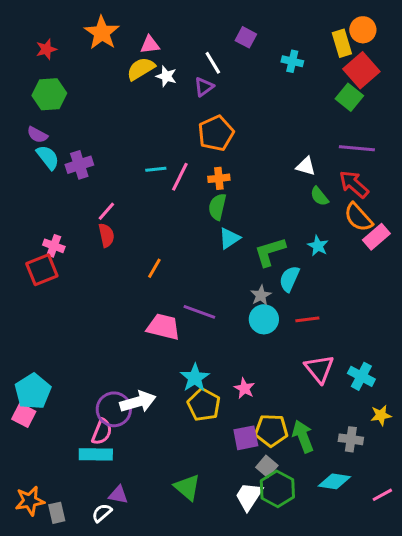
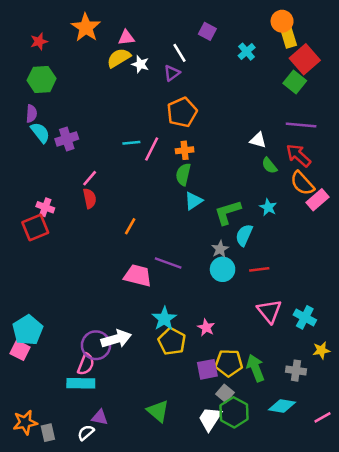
orange circle: (363, 30) -> (282, 21), moved
cyan cross: (292, 61) -> (247, 52), turned 36
purple semicircle: (37, 135) -> (31, 114), turned -114

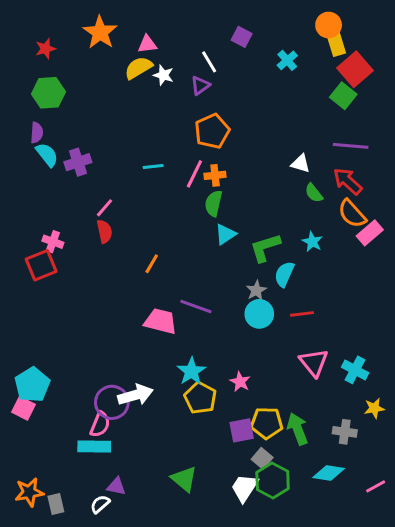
pink line: (152, 149) -> (194, 174), moved

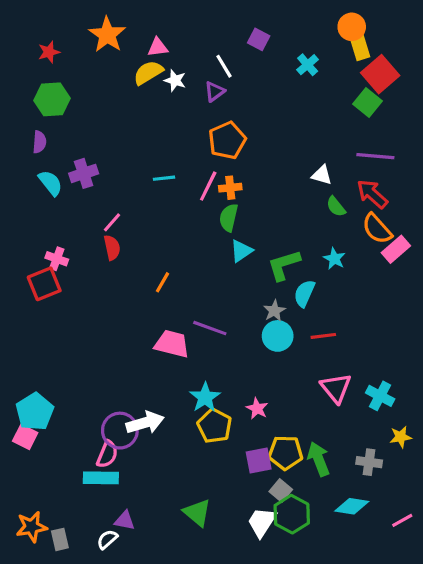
cyan semicircle: (47, 155) -> (50, 183), moved

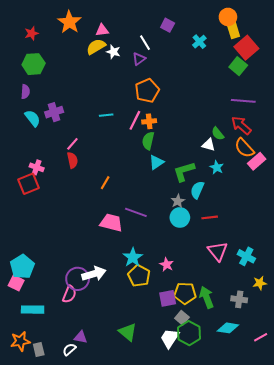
white triangle: (322, 175) -> (209, 145), moved
cyan rectangle: (101, 478) -> (33, 310), moved

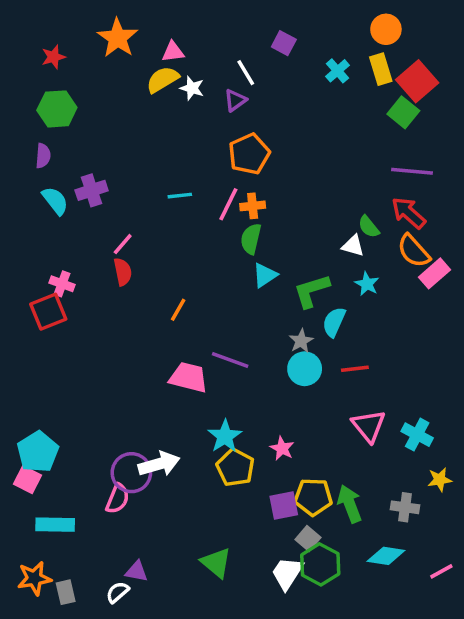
yellow rectangle: (233, 29) -> (381, 69), moved

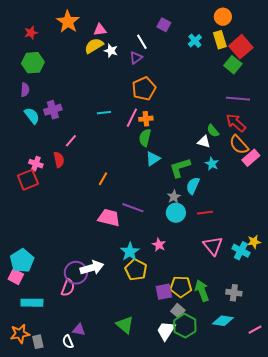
red semicircle: (123, 272) -> (59, 160), moved
pink star: (282, 448) -> (159, 245), moved
yellow star: (440, 480) -> (254, 242), moved
white semicircle: (118, 592) -> (68, 342), turned -72

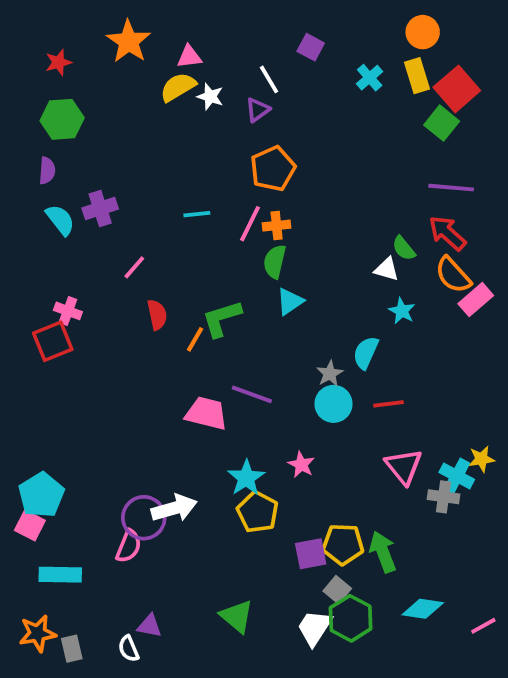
red semicircle: (59, 160) -> (157, 315), moved
green L-shape: (180, 168) -> (222, 319), moved
gray cross: (234, 293) -> (444, 497), moved

